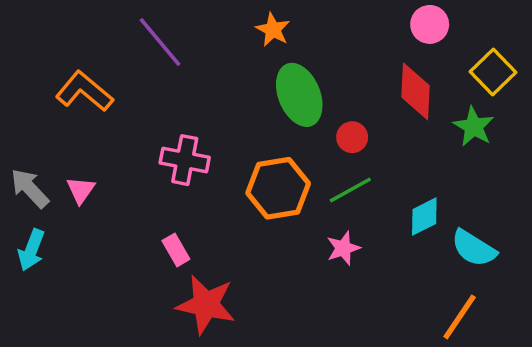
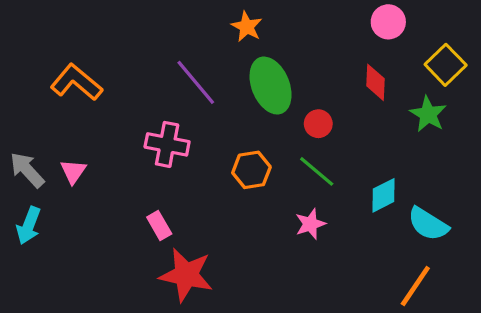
purple line: (160, 42) -> (196, 82), moved
red diamond: (416, 91) -> (376, 82), size x0.7
orange hexagon: (278, 188) -> (251, 170), size x0.7
green line: (350, 190) -> (317, 171), turned 69

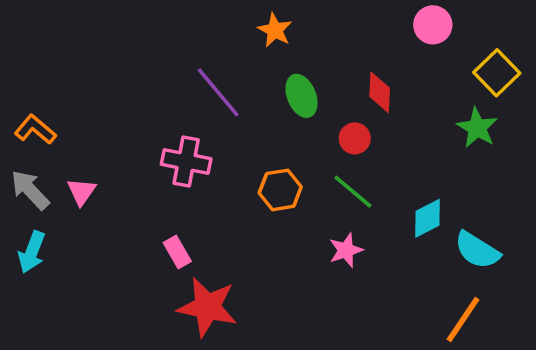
orange L-shape: (76, 82) -> (35, 130), moved, size x0.7
red diamond: (376, 82) -> (380, 92), moved
green ellipse: (271, 86) -> (301, 96), size x0.7

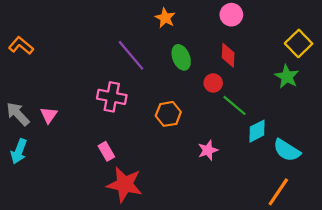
pink circle: (433, 25) -> (231, 15), moved
orange L-shape: (35, 130) -> (21, 46), moved
green line: (353, 192) -> (235, 105), moved

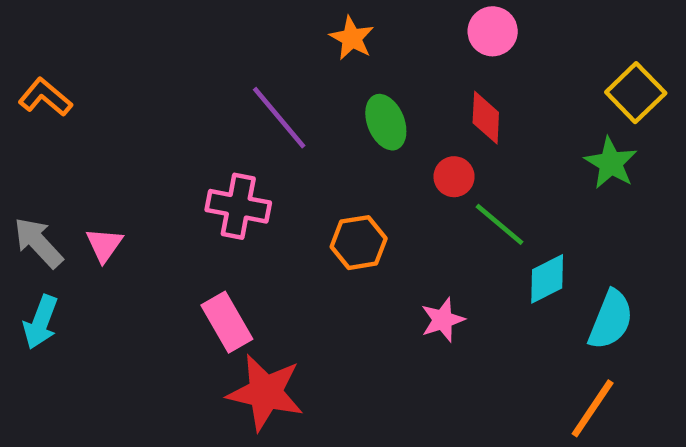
cyan semicircle: (287, 150) -> (611, 320), turned -100
pink rectangle: (106, 151) -> (227, 322), size x1.4

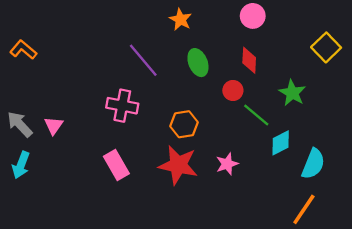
green star: (611, 163) -> (292, 93), moved
red star: (265, 392) -> (178, 165), moved

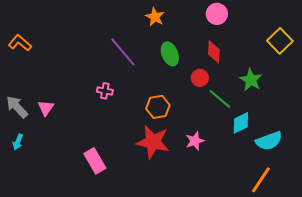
pink cross: (122, 106) -> (105, 91), size x0.6
cyan semicircle: (313, 164) -> (269, 141), turned 48
cyan arrow: (21, 165) -> (18, 142), size x0.7
pink rectangle: (116, 165) -> (95, 161), moved

